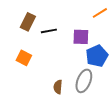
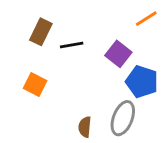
purple square: (81, 37) -> (118, 54), turned 36
blue pentagon: (97, 56) -> (142, 82), turned -30

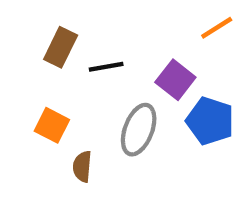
gray ellipse: (123, 118) -> (139, 130), moved
brown semicircle: (85, 127) -> (82, 166), moved

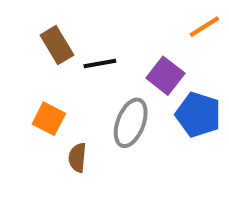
brown rectangle: (61, 47) -> (57, 45), turned -57

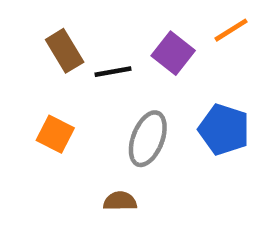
purple square: (165, 76) -> (173, 53), moved
brown semicircle: (77, 158) -> (120, 201), moved, turned 84

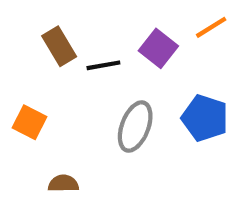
orange square: (55, 134) -> (30, 122), moved
brown semicircle: (120, 201) -> (63, 184), moved

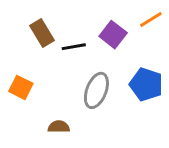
brown semicircle: (63, 184) -> (59, 127), moved

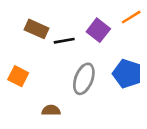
brown rectangle: (42, 33) -> (37, 29), turned -35

